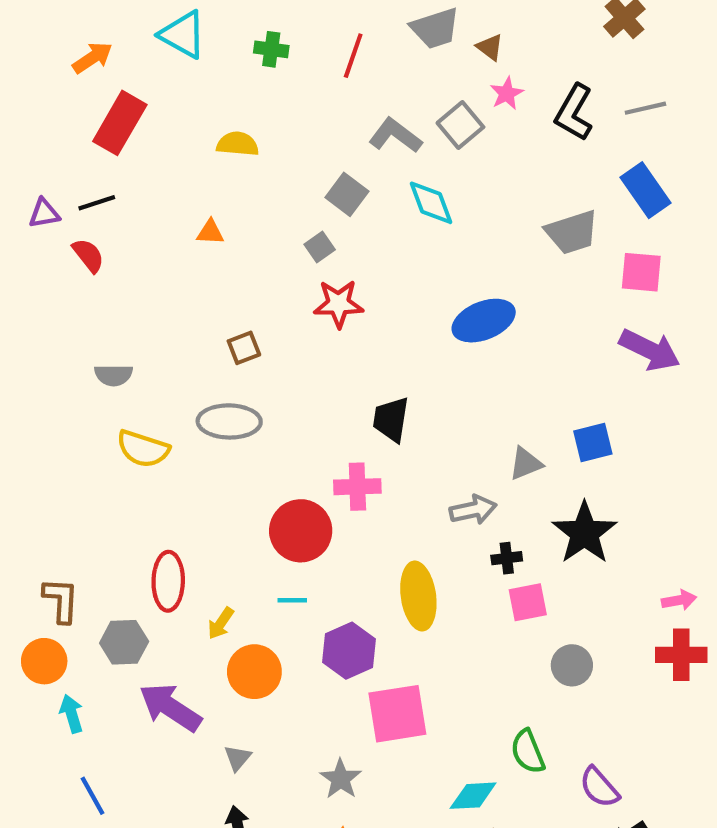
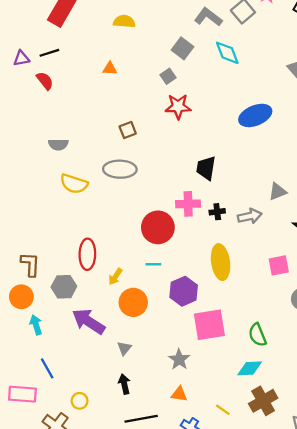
black cross: (507, 558) -> (217, 212), moved
green semicircle: (528, 752) -> (257, 335), moved

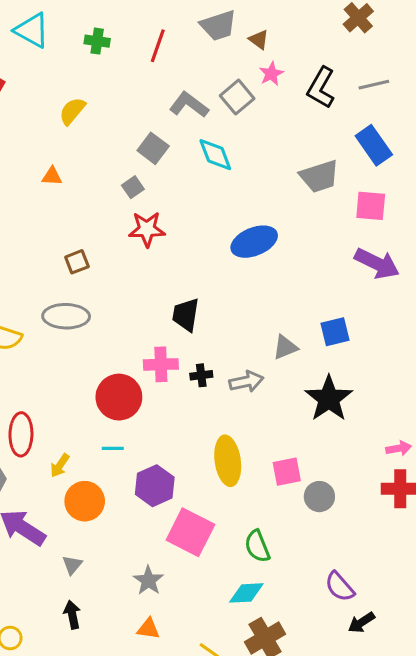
yellow semicircle: (124, 21) -> (72, 111), turned -55
yellow ellipse: (221, 262) -> (228, 461), moved
pink square: (279, 265) -> (287, 472), moved
pink square: (209, 325) -> (190, 532), turned 36

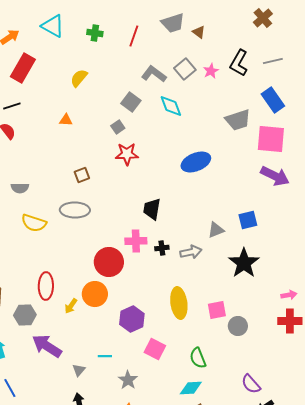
pink star: (271, 74) -> (211, 71), moved
pink square: (371, 206) -> (271, 139), size x1.4
cyan line: (113, 448) -> (105, 356), moved
orange circle: (85, 501) -> (95, 294), moved
pink square: (190, 532) -> (155, 349), size x0.7

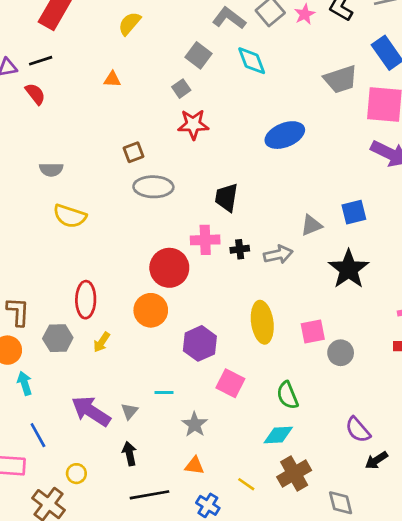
gray ellipse: (75, 210) -> (153, 187), moved
yellow arrow: (71, 306) -> (102, 342), moved
purple arrow: (47, 346) -> (91, 411), moved

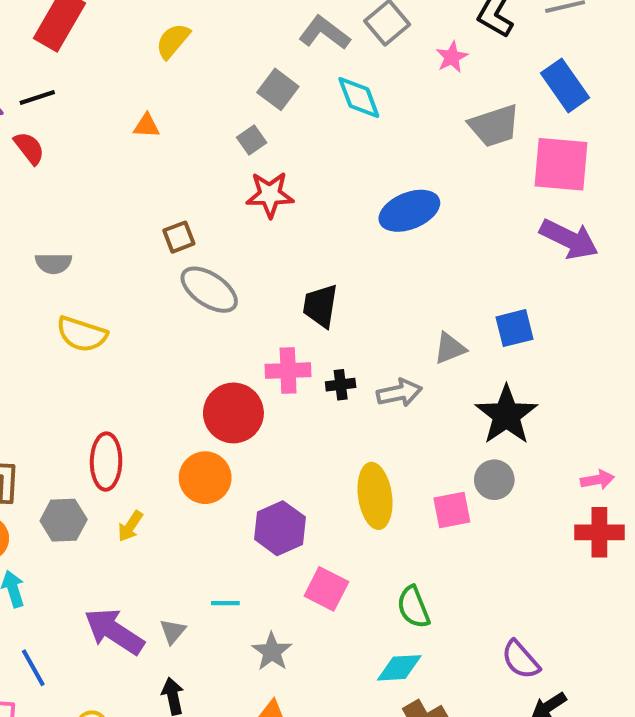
pink star: (305, 14) -> (452, 57), moved
gray ellipse: (153, 187) -> (209, 290), turned 33
gray circle: (341, 353) -> (494, 480), moved

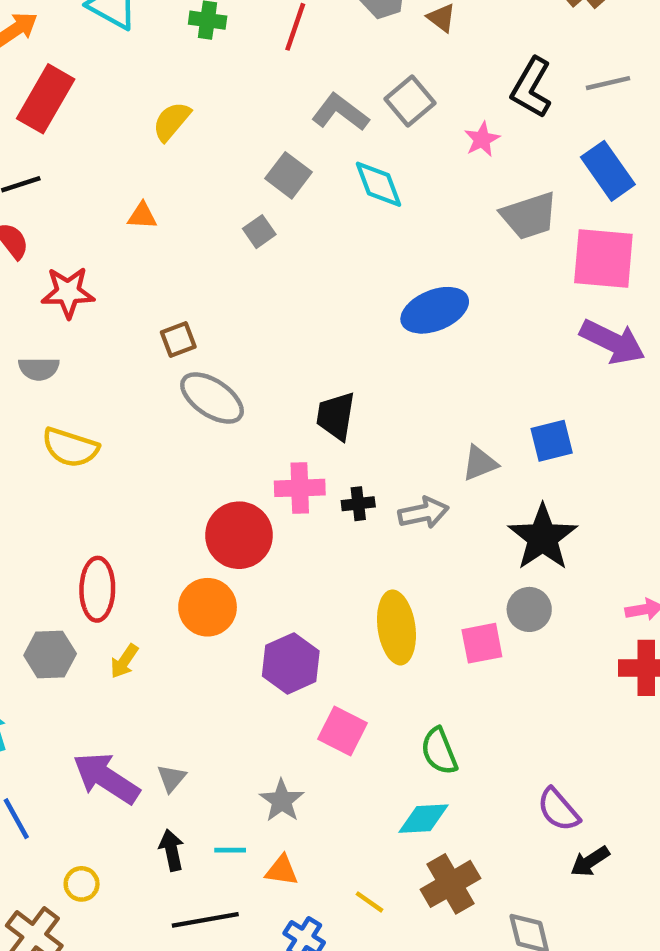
red star: (270, 195) -> (68, 292), moved
cyan line: (225, 603) -> (230, 850), moved

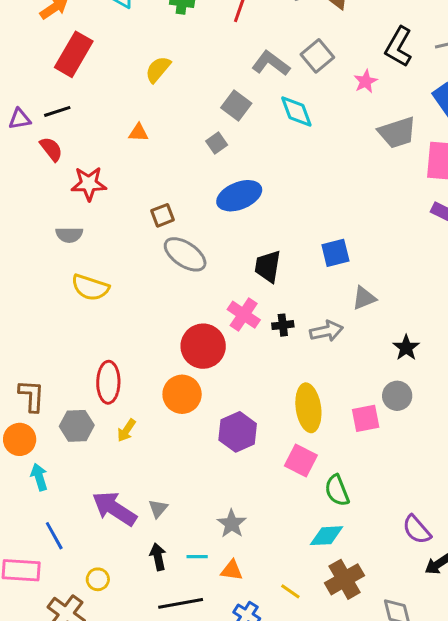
blue ellipse: (435, 310) -> (239, 196), moved
blue square: (552, 441) -> (335, 253), moved
pink cross: (300, 488) -> (244, 315), turned 36
black star: (543, 537) -> (406, 348), size x0.6
pink square: (342, 731) -> (301, 460), moved

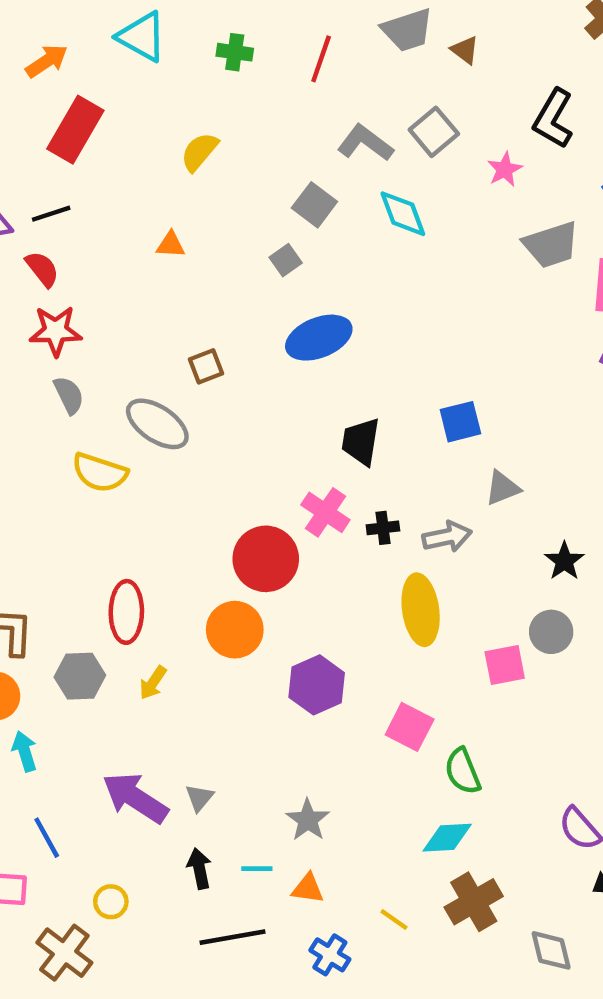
red star: (89, 184) -> (56, 331), moved
gray semicircle: (69, 235) -> (69, 395), turned -116
gray ellipse: (185, 254) -> (157, 424), moved
yellow ellipse: (308, 408) -> (421, 610), moved

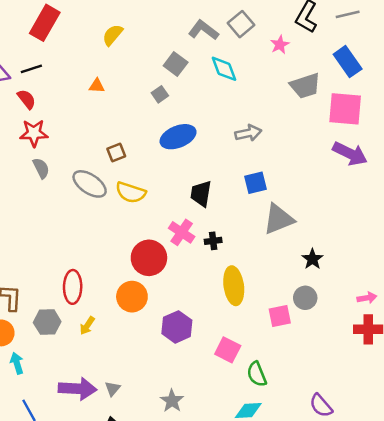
yellow semicircle: (100, 473) -> (131, 192), moved
gray triangle: (502, 488) -> (279, 219), size x1.6
gray arrow: (447, 537) -> (248, 133), moved
purple arrow: (135, 798) -> (77, 389), turned 150

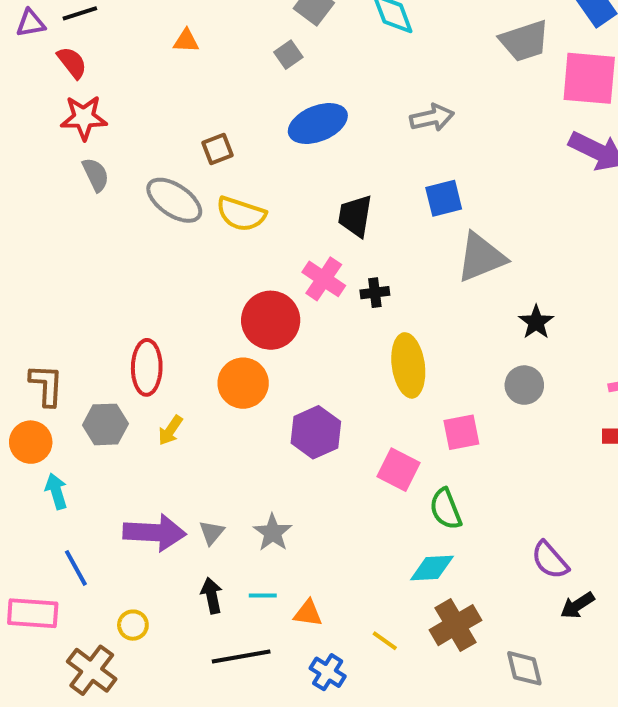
pink square: (280, 316) -> (461, 432), moved
gray star: (172, 401) -> (273, 533), moved

